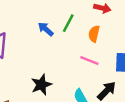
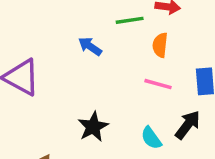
green line: (68, 23) -> (130, 20), moved, turned 60

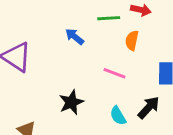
pink line: (158, 84) -> (115, 73), moved

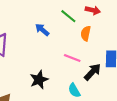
green line: (109, 18) -> (68, 16), turned 42
black arrow: (149, 108) -> (92, 72), moved

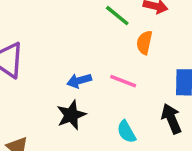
blue arrow: (42, 30) -> (79, 81), moved, turned -56
black arrow: (92, 72) -> (171, 119), moved, turned -66

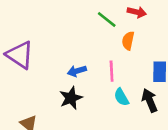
pink line: (123, 81) -> (112, 71), turned 66
cyan semicircle: (126, 132) -> (121, 97), moved

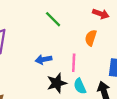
green line: (107, 20) -> (53, 19), moved
black star: (71, 98) -> (57, 83), moved

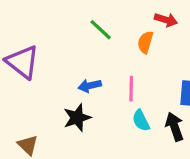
orange semicircle: (91, 38) -> (145, 42), moved
black star: (57, 83) -> (77, 118), moved

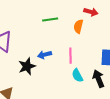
green line: (101, 30) -> (50, 19), turned -49
black star: (77, 118) -> (27, 66), moved

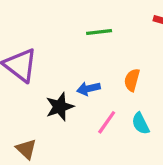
orange semicircle: (78, 26) -> (132, 80), moved
pink line: (71, 56) -> (107, 122), moved, turned 35

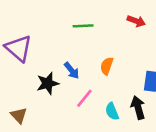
blue arrow: (88, 89) -> (72, 70), turned -120
cyan semicircle: (141, 123) -> (112, 111), moved

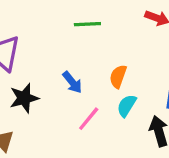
black star: (48, 83) -> (24, 98), moved
cyan semicircle: (112, 111) -> (127, 106), moved, turned 54

